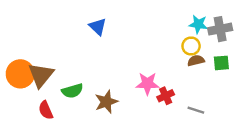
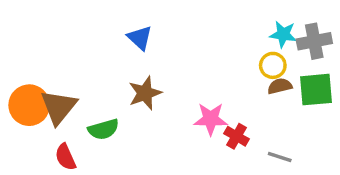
green square: (221, 63) -> (316, 90), size x1.5
red cross: (166, 96) -> (237, 136), turned -35
brown star: (106, 102) -> (145, 93), moved

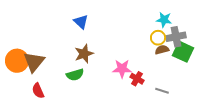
gray cross: (314, 41) -> (176, 37), moved
green square: (316, 90) -> (183, 52), turned 30
green semicircle: (103, 129) -> (75, 75), moved

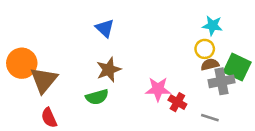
gray cross: (176, 37) -> (222, 81), moved
orange circle: (17, 61) -> (22, 63), moved

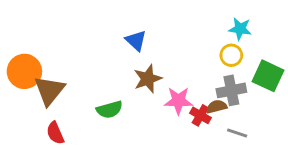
blue triangle: (105, 28) -> (136, 41), moved
brown semicircle: (210, 64) -> (217, 107), moved
brown star: (109, 70) -> (148, 79), moved
gray cross: (222, 81) -> (231, 90), moved

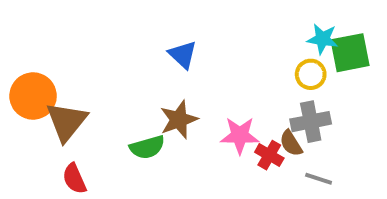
green square: (268, 76) -> (350, 53), moved, turned -36
brown star: (148, 79) -> (179, 120), moved
brown semicircle: (217, 107) -> (291, 143), turned -108

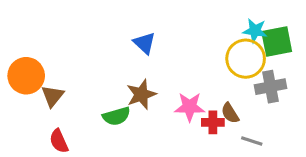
yellow circle: (311, 74) -> (246, 59), size x1.6
brown triangle: (67, 122) -> (53, 96), size x0.7
gray cross: (311, 122) -> (271, 87), moved
red cross: (269, 155) -> (213, 122), turned -30

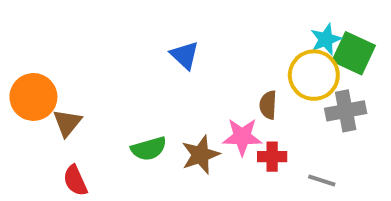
cyan star: (255, 31) -> (326, 39), turned -30
green square: (277, 41) -> (354, 53), turned 36
brown star: (141, 94) -> (200, 155), moved
brown semicircle: (230, 113) -> (268, 105), moved, turned 35

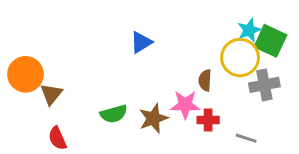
blue triangle: (185, 55) -> (141, 42), turned 45

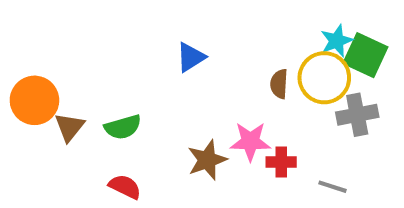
brown semicircle: (205, 80) -> (279, 84), moved
green semicircle: (114, 114) -> (123, 127), moved
red semicircle: (57, 138) -> (125, 187), moved, turned 140

